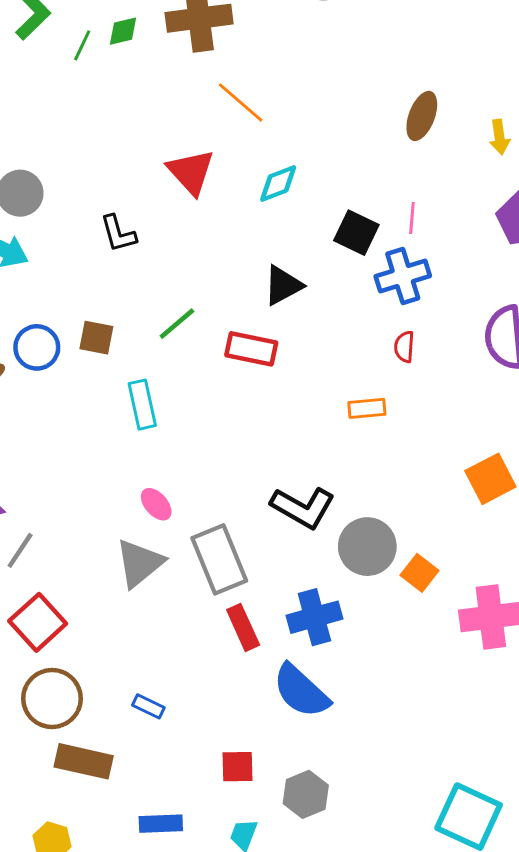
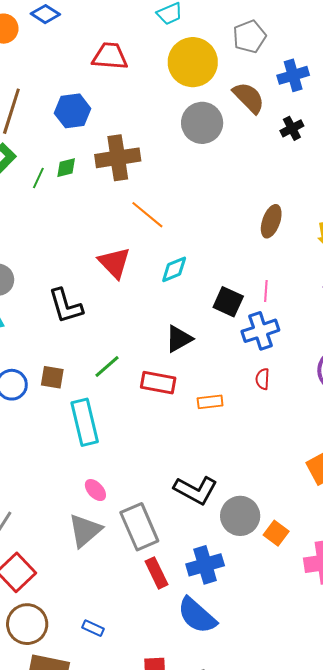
black L-shape: (118, 234) -> (66, 306), size x1.4
cyan rectangle: (142, 405) -> (85, 422), size x1.4
orange rectangle: (367, 408) -> (210, 402), moved

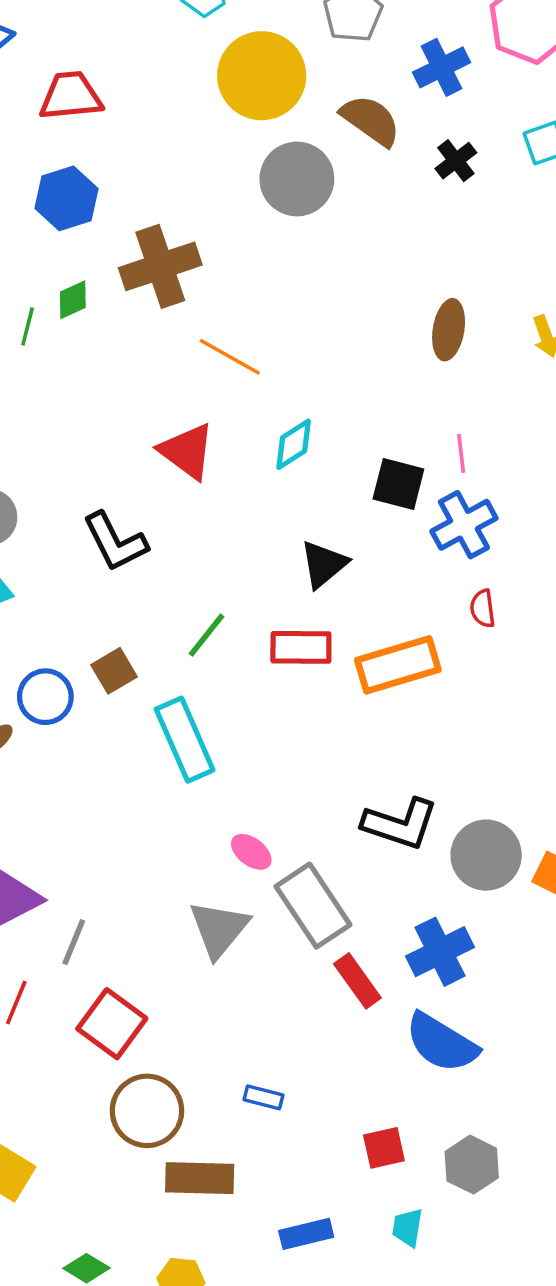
red trapezoid: (110, 56) -> (71, 96), moved
brown square: (52, 377) -> (114, 671), turned -30
orange rectangle: (210, 402) -> (398, 665), size x1.8
pink ellipse: (95, 490) -> (251, 852), moved

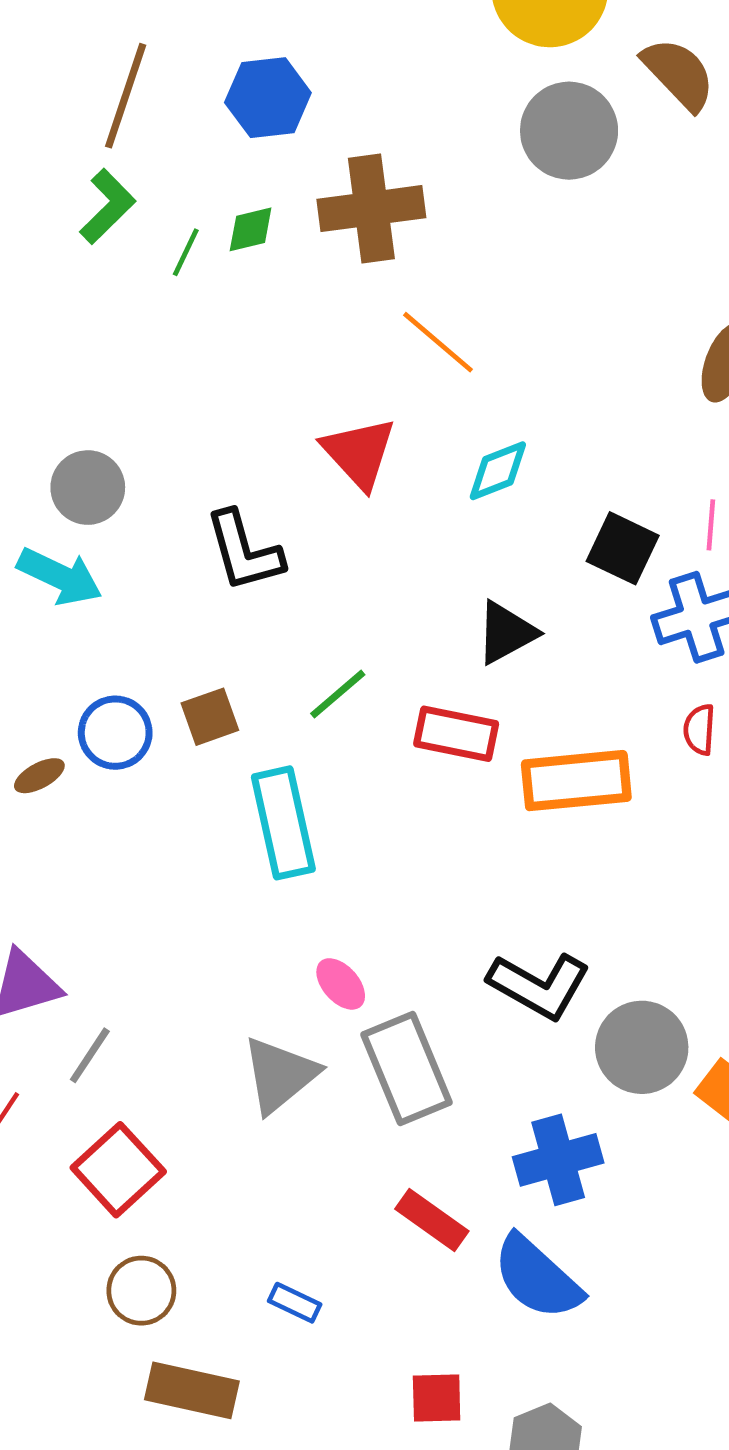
red rectangle: (357, 981) -> (432, 1220), moved, turned -30
brown circle: (147, 1111) -> (141, 1291), size x0.7

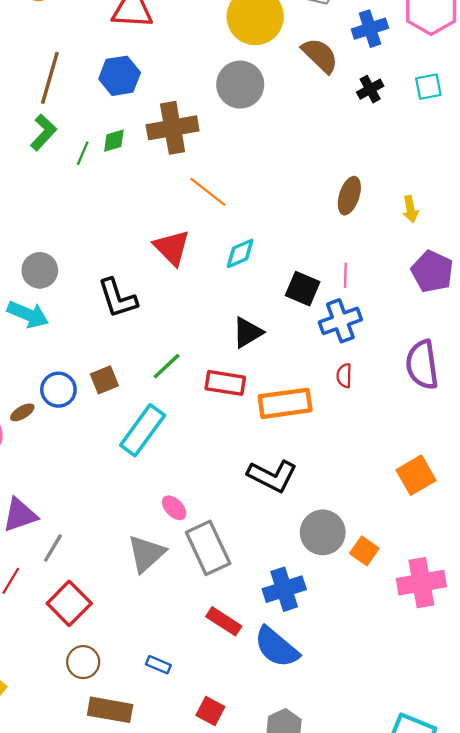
gray circle: (569, 131) -> (240, 85), moved
cyan rectangle: (283, 823) -> (143, 430), turned 51
black L-shape: (539, 986) -> (272, 476), moved
red square: (437, 1398) -> (210, 711), moved, turned 32

